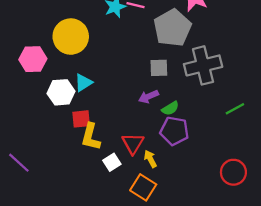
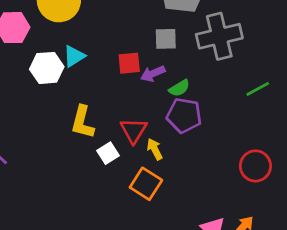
red square: (81, 119) -> (129, 63), moved

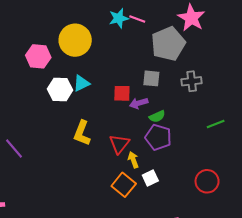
gray cross: (219, 36) -> (192, 81), size x0.6
white square: (108, 153) -> (150, 178), moved

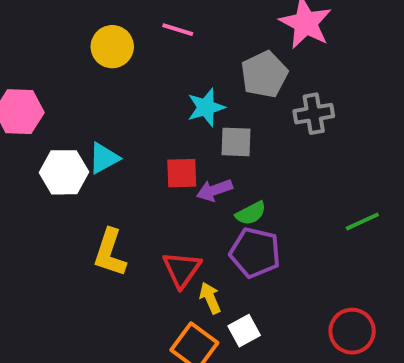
cyan star: (119, 18) -> (206, 107), moved
pink line: (137, 19) -> (178, 30), moved
yellow circle: (75, 40) -> (112, 47), moved, size x0.7
gray pentagon: (168, 44) -> (264, 74), size x0.7
gray cross: (192, 81) -> (314, 114), moved

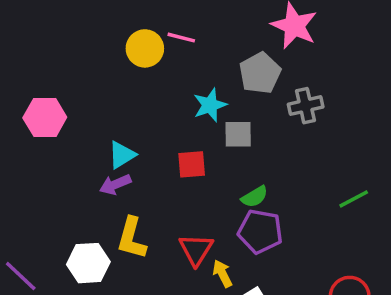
yellow circle: (112, 47) -> (145, 48), moved
white hexagon: (64, 172) -> (88, 263), moved
purple arrow: (214, 190) -> (115, 184), moved

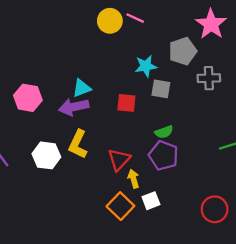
pink hexagon: (45, 117) -> (28, 98), moved
purple arrow: (115, 184) -> (74, 107), size x1.4

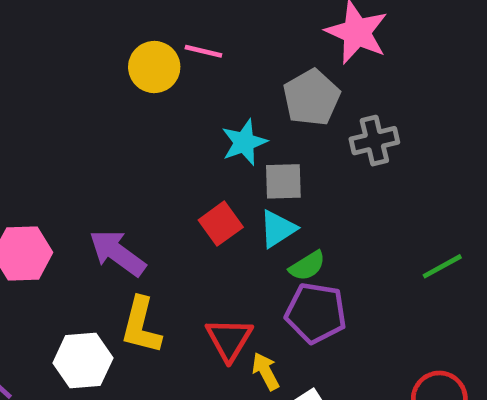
cyan triangle: (82, 88) -> (278, 229), moved
red square: (126, 103) -> (221, 224), turned -30
purple arrow: (74, 107) -> (117, 253), turned 60

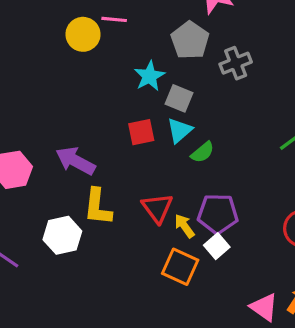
gray square: (283, 181) -> (179, 98), turned 32
red square: (221, 224) -> (141, 132), turned 32
purple pentagon: (316, 313) -> (218, 214), moved

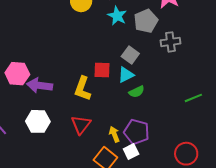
cyan star: (149, 76) -> (117, 16), moved, turned -30
purple arrow: (75, 161) -> (40, 85), moved, turned -35
yellow L-shape: (98, 207) -> (83, 89), moved
red triangle: (157, 208) -> (81, 125), moved

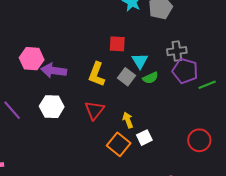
gray cross: (170, 42) -> (177, 51), moved
gray square: (130, 55) -> (126, 77), moved
red square: (102, 70) -> (117, 44), moved
cyan triangle: (126, 75) -> (140, 61), turned -36
purple pentagon: (137, 132) -> (185, 71), moved

